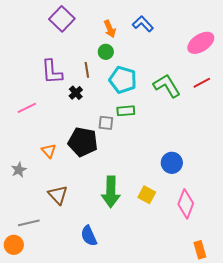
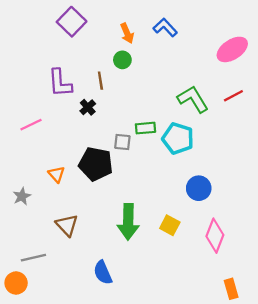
cyan pentagon: (123, 80) -> (178, 138), moved

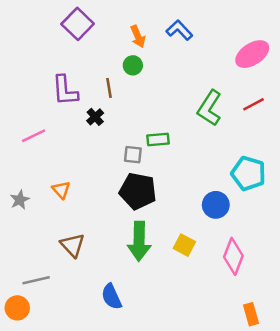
green L-shape: (193, 99) -> (209, 108), turned -116
cyan pentagon: (178, 138) -> (248, 173), moved
black pentagon: (96, 164) -> (138, 191), moved
gray star: (22, 196) -> (20, 200), moved

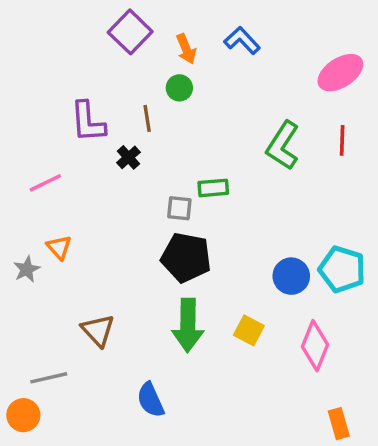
purple square: (78, 24) -> (130, 32), moved
red line: (253, 104) -> (342, 140), turned -60
cyan pentagon: (248, 173) -> (342, 269), moved
orange triangle: (61, 190) -> (59, 247), moved

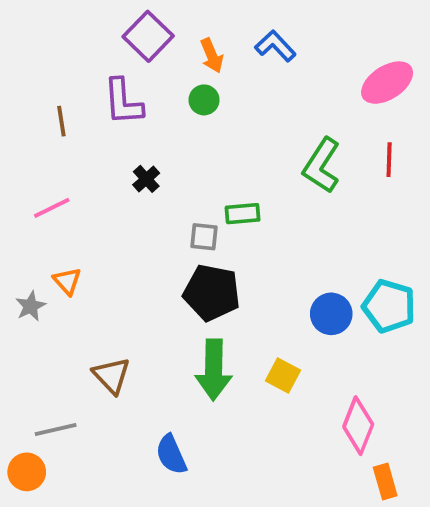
brown line: (147, 118) -> (61, 121), moved
purple L-shape: (88, 122) -> (123, 102), moved
pink diamond: (315, 346) -> (358, 426), moved

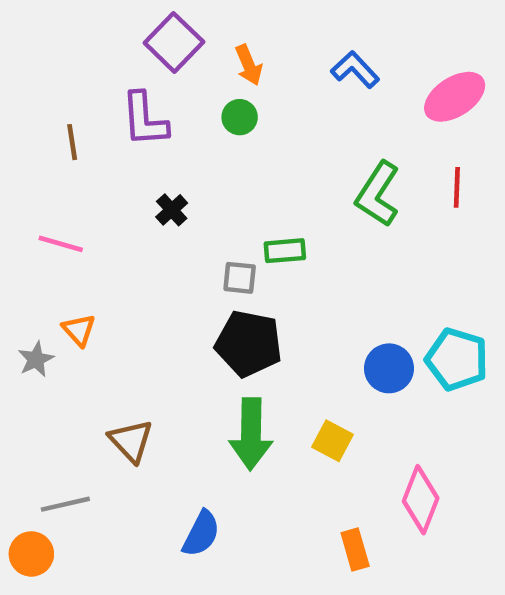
blue L-shape: (275, 46) -> (355, 70), moved
pink line: (52, 208) -> (61, 244), turned 42
blue semicircle: (171, 455) -> (201, 534), turned -129
orange rectangle: (385, 482) -> (355, 549), moved

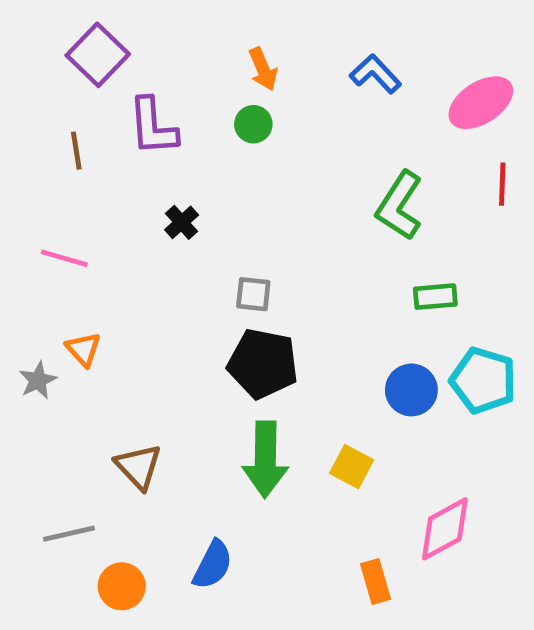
purple square: (174, 42) -> (98, 55), moved
red line: (457, 187) -> (502, 184), moved
green rectangle: (285, 251) -> (435, 297), moved
pink diamond: (421, 500) -> (445, 529), turned 40
orange circle: (31, 554) -> (122, 586), moved

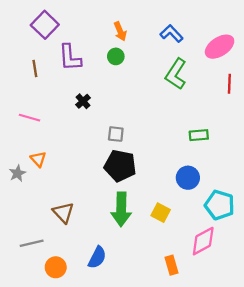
green L-shape: (399, 206) -> (176, 74), moved
cyan pentagon: (483, 380) -> (220, 205), moved

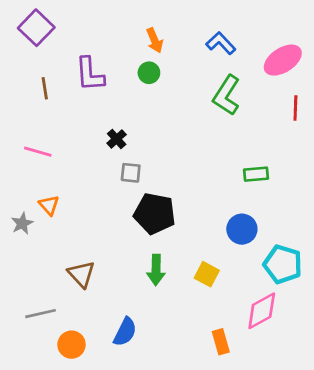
purple square: (45, 25) -> (36, 28), moved
black cross: (83, 101) -> (117, 139), moved
gray square: (116, 134) -> (131, 173), moved
green arrow: (121, 209) -> (156, 270), size x0.7

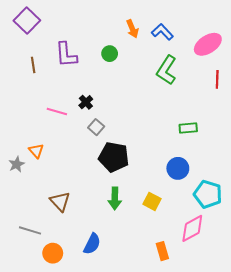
orange arrow: (155, 40) -> (132, 29), moved
pink line: (38, 152) -> (57, 112), moved
gray square: (131, 173) -> (96, 127), turned 35
gray line: (41, 314) -> (30, 230), turned 30

